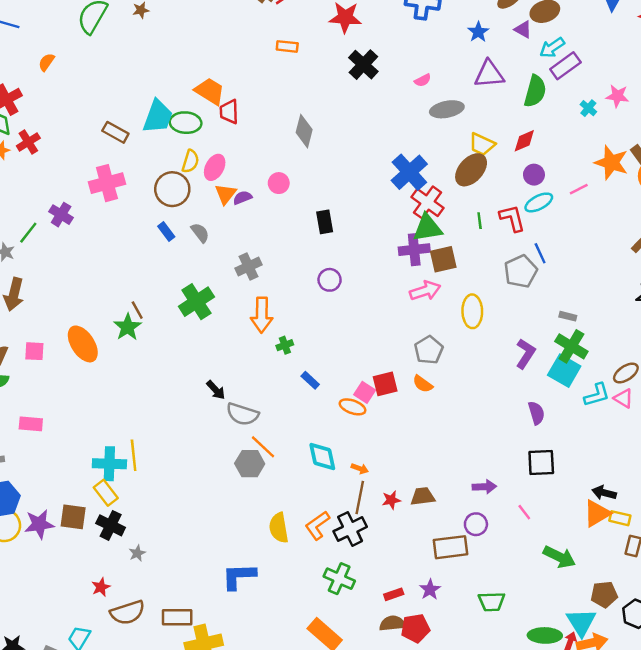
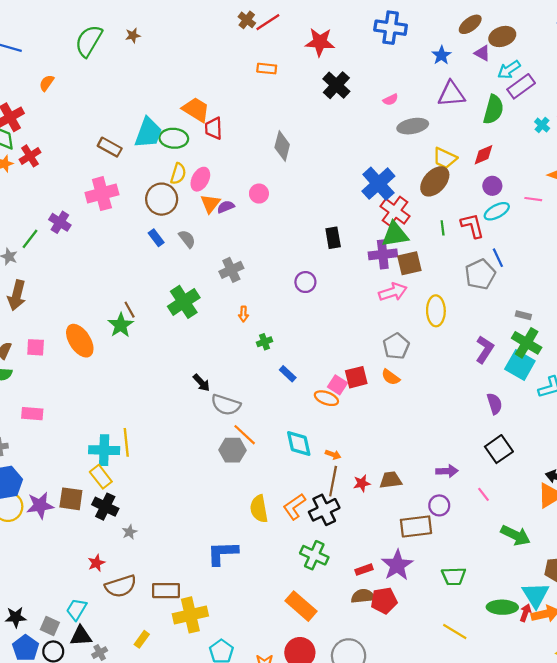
pink line: (579, 189) -> (533, 199), turned 35
black rectangle: (325, 222) -> (333, 238), moved
orange arrow: (262, 315) -> (243, 314), size x0.5
black square: (541, 463) -> (499, 449), turned -32
purple star: (430, 590) -> (397, 565), size x1.6

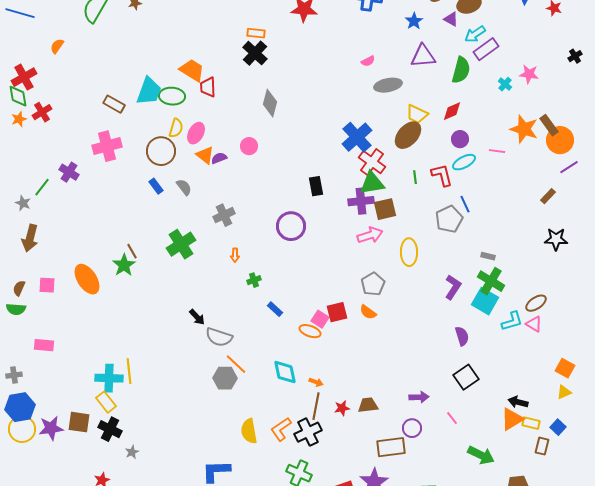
black cross: (336, 85) -> (255, 53), moved
orange triangle: (210, 204) -> (205, 155), turned -30
purple circle: (305, 282) -> (291, 226), size x1.5

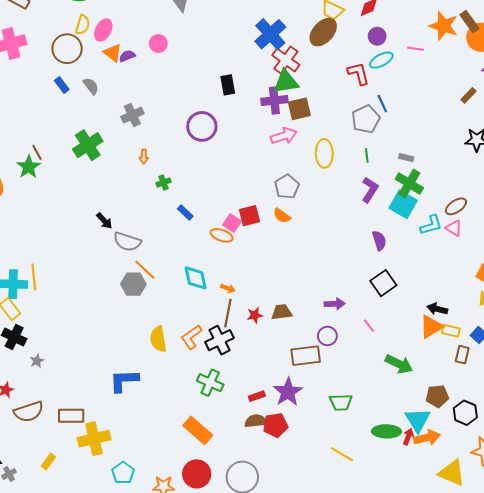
green line: (415, 177) -> (367, 155), moved

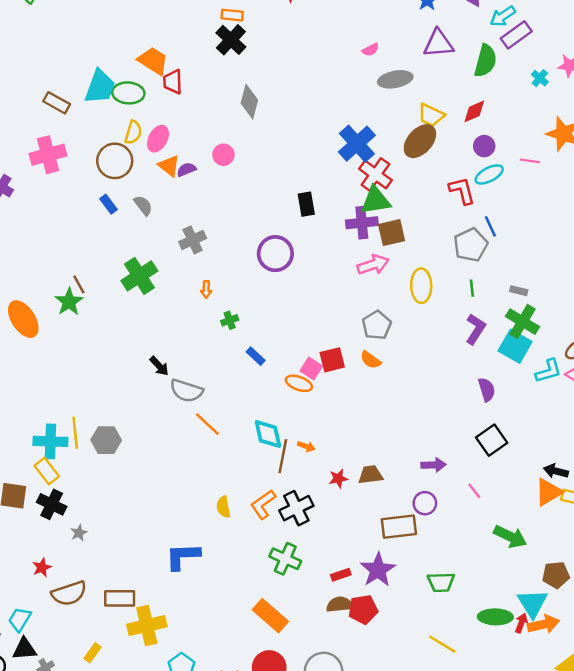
gray hexagon: (133, 284) -> (106, 440), moved
brown line: (228, 313) -> (283, 456), moved
yellow semicircle: (158, 339) -> (223, 507), size x0.7

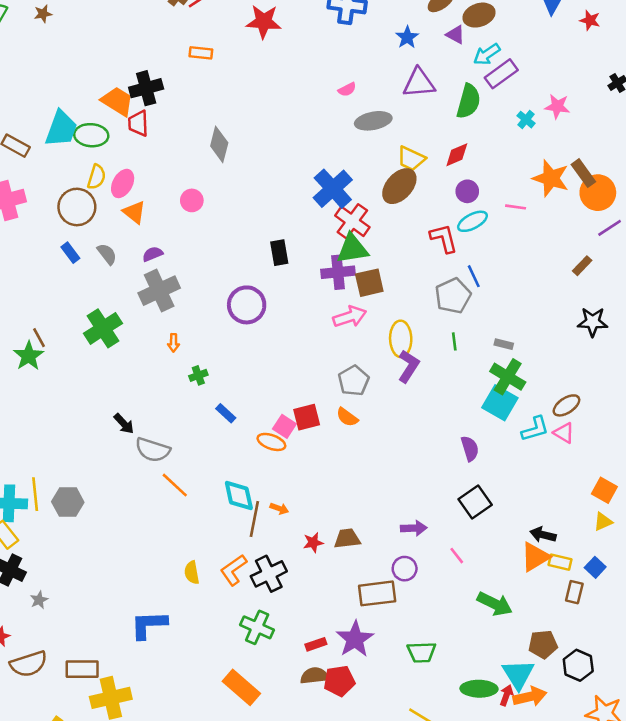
black cross: (231, 40) -> (146, 88), moved, turned 32
purple semicircle: (186, 170) -> (153, 254), moved
gray cross: (193, 240) -> (159, 291), size x1.4
purple L-shape: (476, 329) -> (408, 366), moved

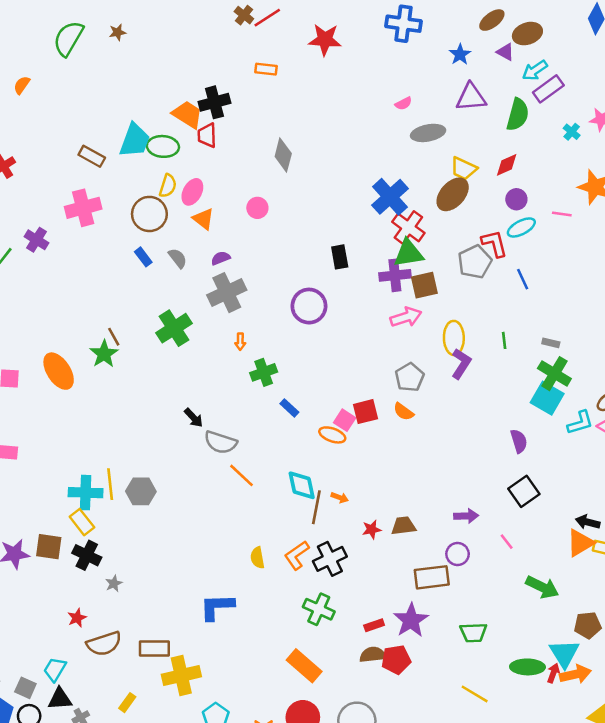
gray pentagon: (453, 296) -> (475, 262), moved
green cross: (198, 375) -> (264, 372), size x1.5

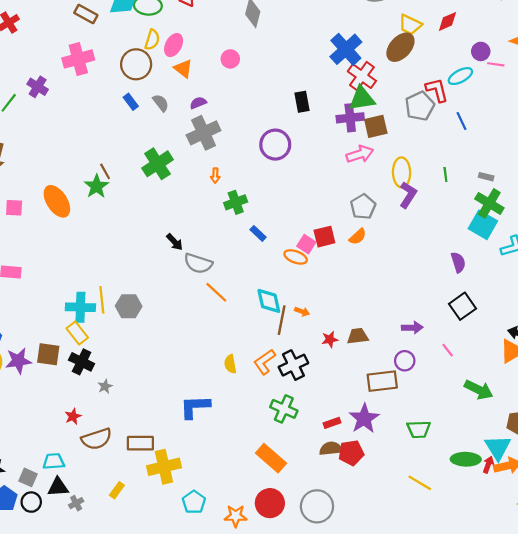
purple circle: (516, 199) -> (481, 51), moved
orange semicircle: (403, 412) -> (358, 237), turned -78
cyan trapezoid: (55, 669) -> (54, 461), turned 55

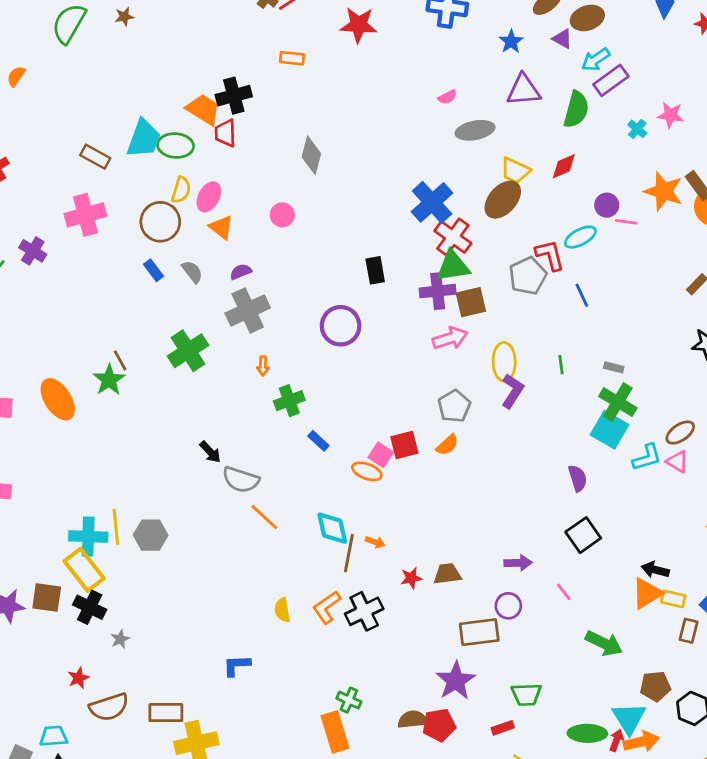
yellow rectangle: (77, 333) -> (84, 570), size x1.4
blue L-shape: (195, 407) -> (237, 665), size x0.7
green cross: (284, 409) -> (349, 700), moved, size x0.7
red rectangle: (332, 423) -> (503, 728), moved
orange rectangle: (271, 458) -> (335, 732), turned 32

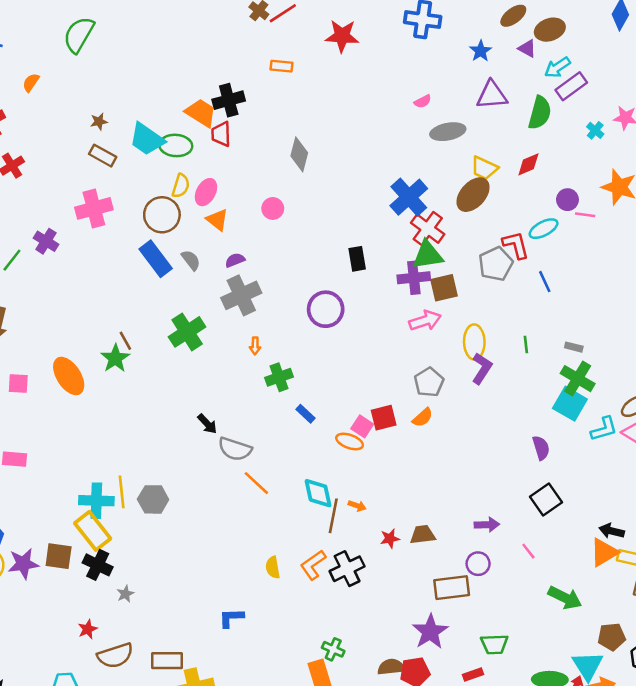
brown star: (124, 17) -> (99, 122), moved
cyan trapezoid: (144, 139) -> (147, 139), turned 105
blue rectangle: (153, 270) -> (156, 259), size x1.8

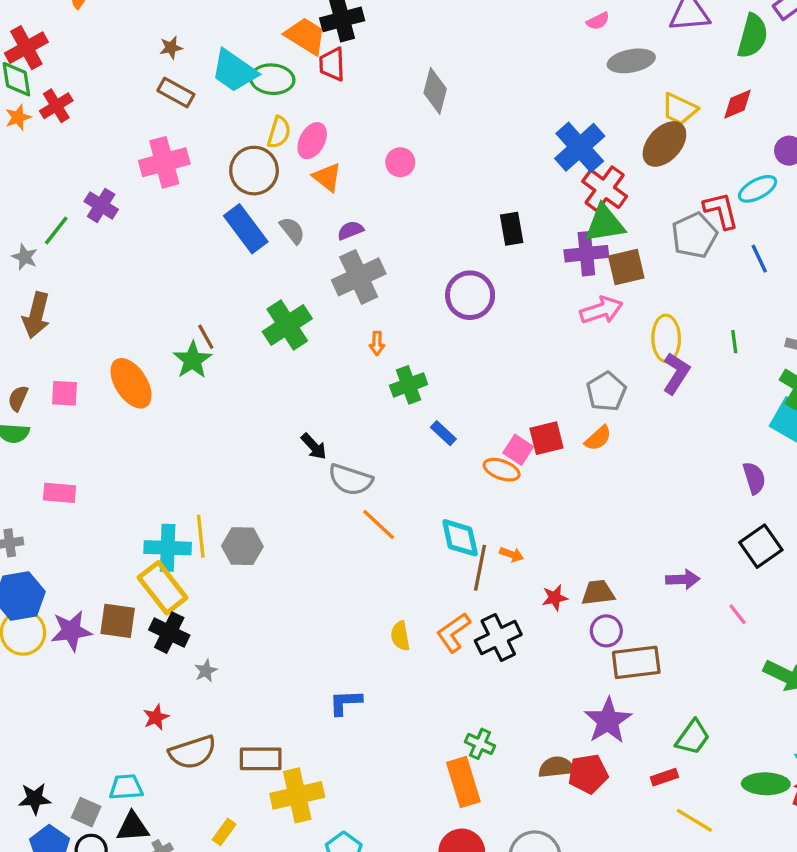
purple circle: (478, 564) -> (606, 631), moved
green trapezoid: (494, 644) -> (693, 737), turned -52

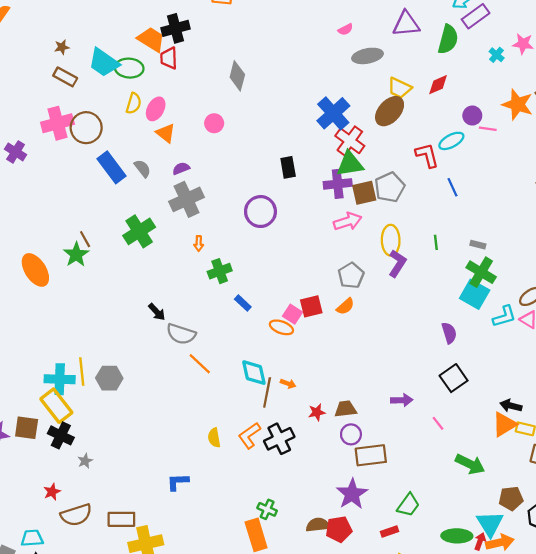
brown circle: (254, 171) -> (86, 128), moved
gray pentagon: (694, 235) -> (390, 187), moved

